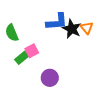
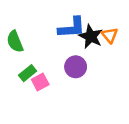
pink square: (32, 51) -> (40, 82), moved
purple circle: (50, 78) -> (76, 67), moved

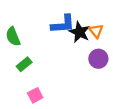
purple circle: (76, 67) -> (98, 59), moved
pink square: (40, 82) -> (35, 95), moved

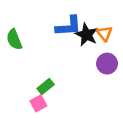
green rectangle: (24, 64) -> (46, 86), moved

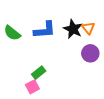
blue L-shape: (68, 26) -> (45, 30), moved
green semicircle: (14, 39) -> (12, 33), turned -30

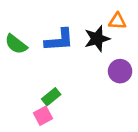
orange triangle: (88, 28) -> (117, 21), moved, turned -48
black star: (73, 29) -> (97, 39), turned 30

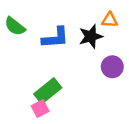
green semicircle: (16, 44) -> (15, 26), moved
green rectangle: (51, 97) -> (48, 91), size x1.5

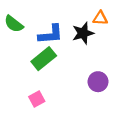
purple circle: (112, 67) -> (98, 82), moved
green rectangle: (48, 91) -> (44, 59), moved

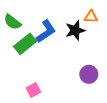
blue L-shape: (51, 34) -> (46, 31), turned -30
green rectangle: (44, 59) -> (25, 44), moved

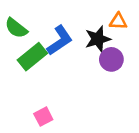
purple circle: (89, 74) -> (111, 59), moved

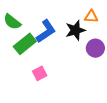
purple circle: (111, 59) -> (95, 48), moved
pink square: (43, 117) -> (40, 73), moved

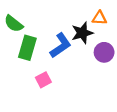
blue L-shape: (46, 31) -> (61, 45), moved
green rectangle: (25, 44) -> (27, 48), turned -35

